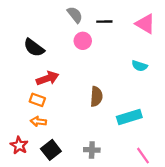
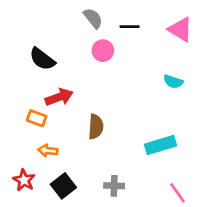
brown semicircle: (96, 96) -> (96, 127), moved
orange rectangle: (37, 100) -> (37, 118), moved

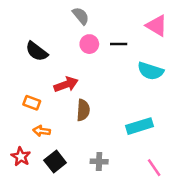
black line: (130, 27) -> (119, 44), moved
cyan semicircle: (173, 82) -> (150, 71), size x1.5
red arrow: (59, 97) -> (66, 84), moved

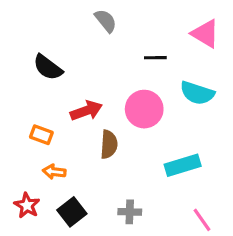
pink circle: (89, 44) -> (144, 109), moved, size x1.5

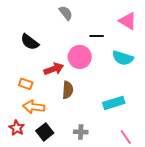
pink circle: (144, 109) -> (80, 57), moved
orange arrow: (54, 172) -> (34, 107), size x1.5

